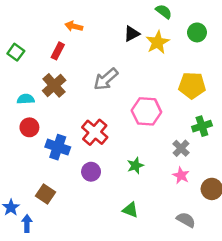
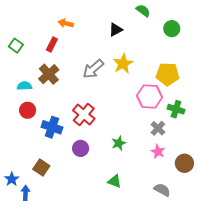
yellow star: (158, 42) -> (123, 64), moved
pink hexagon: (146, 111) -> (149, 96), moved
green cross: (202, 126) -> (176, 109), turned 35

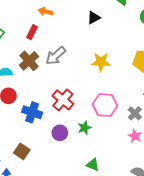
yellow star: (123, 64) -> (101, 62), moved, turned 30
gray arrow: (93, 69) -> (56, 56), moved
pink hexagon: (149, 96) -> (105, 105), moved
green star: (119, 143) -> (84, 128), moved

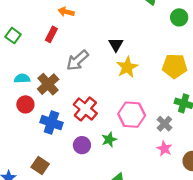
black triangle: (94, 18) -> (116, 45), moved, turned -32
brown cross: (29, 61) -> (48, 84), moved
yellow star: (101, 62) -> (127, 67), turned -30

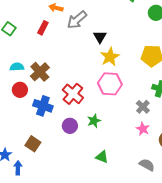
gray arrow: (77, 60) -> (77, 20), moved
pink hexagon: (132, 115) -> (110, 84), moved

